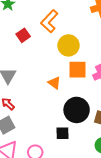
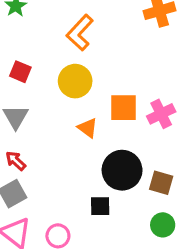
red square: (23, 35) -> (20, 72), moved, turned -32
yellow circle: (68, 45) -> (75, 81), moved

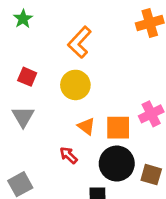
orange square: (124, 108) -> (118, 128), moved
red arrow: (16, 161) -> (68, 155), moved

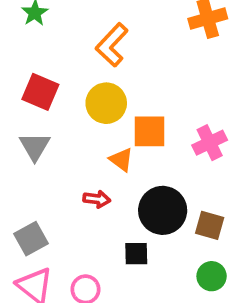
red square: (27, 77) -> (40, 92), size x1.4
orange square: (118, 128) -> (149, 131), moved
red arrow: (68, 155) -> (97, 199), turned 144

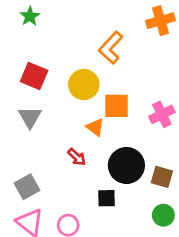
orange L-shape: (112, 45) -> (111, 48), moved
red arrow: (97, 199) -> (77, 157), turned 36

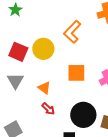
yellow circle: (84, 85) -> (43, 49), moved
orange triangle: (95, 127) -> (44, 88), moved

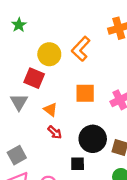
yellow circle: (43, 49) -> (49, 54), moved
red square: (18, 52) -> (34, 78), moved

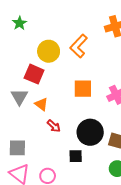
orange triangle: (50, 110) -> (41, 104), moved
gray square: (17, 155) -> (17, 148), turned 30

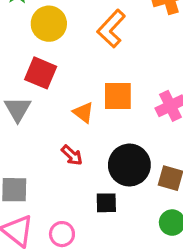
yellow circle: (49, 51) -> (49, 24), moved
orange triangle: (41, 104) -> (83, 112), moved

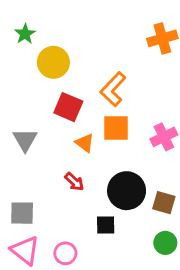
orange L-shape: (111, 29) -> (113, 89), moved
red square: (41, 73) -> (68, 107), moved

